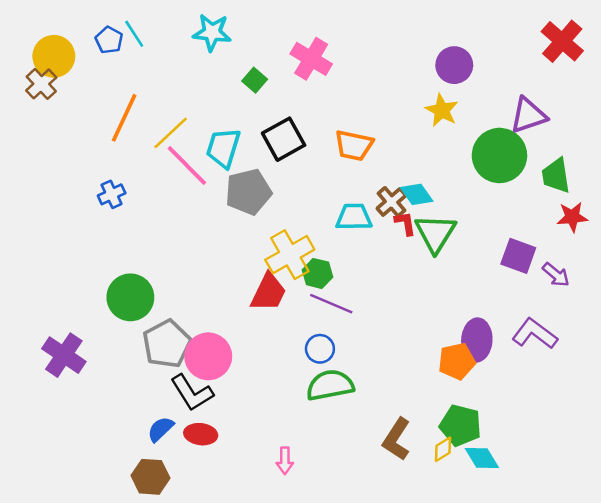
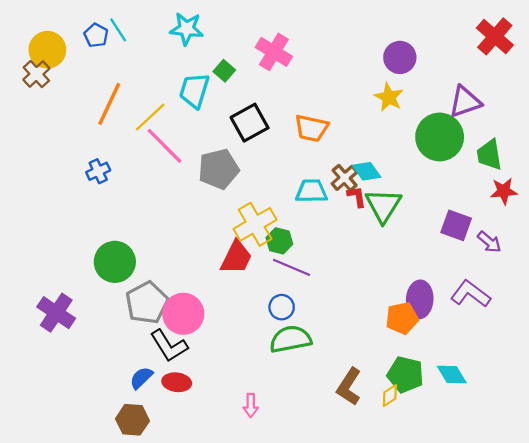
cyan trapezoid: (223, 148) -> (194, 91), moved
cyan diamond: (482, 458) -> (452, 375), moved

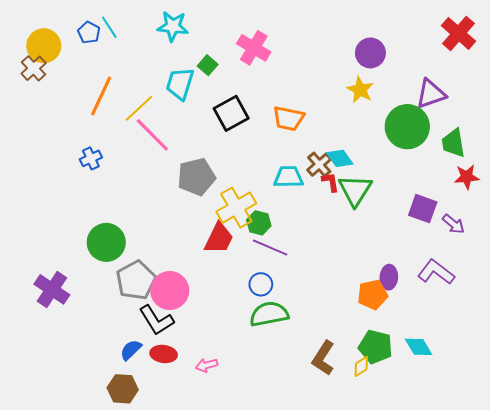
gray pentagon: (219, 169) -> (196, 177), moved
purple ellipse: (420, 299) -> (389, 277), size x0.7
pink arrow: (251, 405) -> (207, 365), moved, turned 75

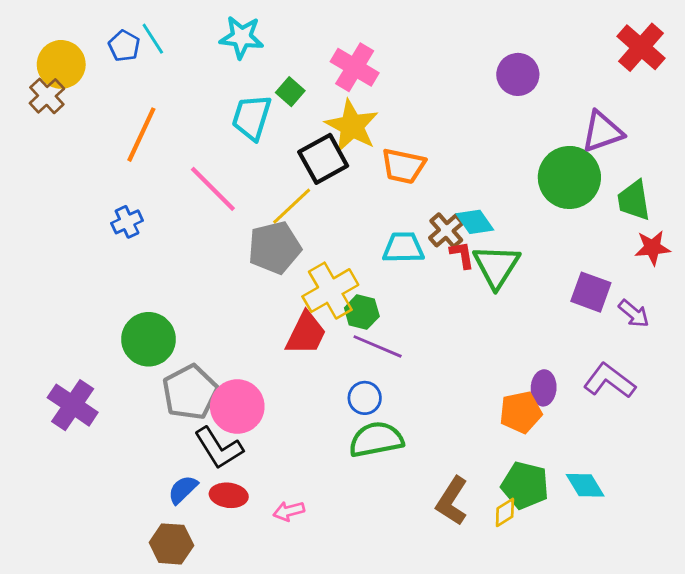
yellow star: (360, 90) -> (352, 126), moved, size x1.4
yellow line: (139, 108) -> (292, 206), moved

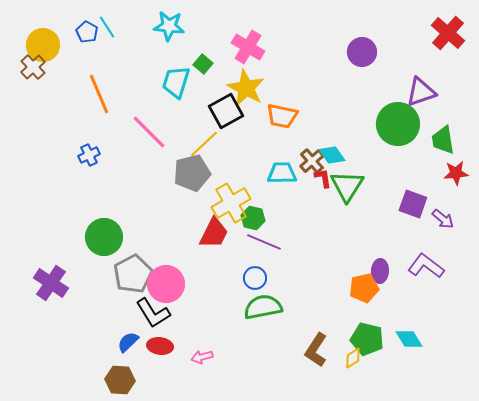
orange line: (141, 135) -> (99, 94), turned -48

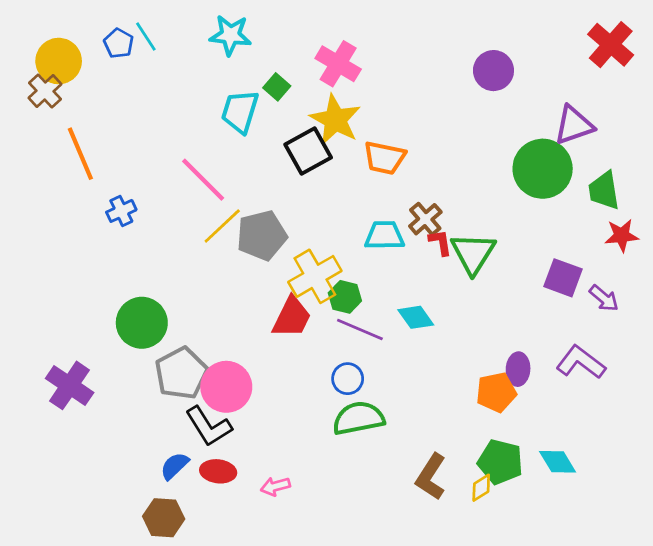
orange line: (99, 94) -> (80, 154), moved
yellow line: (204, 144) -> (222, 226), moved
cyan diamond: (332, 155) -> (416, 317), moved

